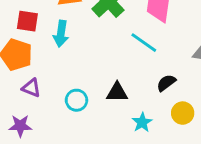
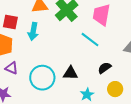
cyan circle: (76, 100) -> (42, 78), size x1.6

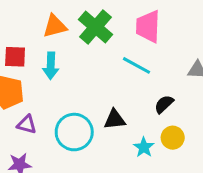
yellow circle: (115, 89) -> (173, 138), moved

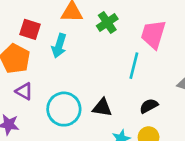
green cross: (96, 27) -> (107, 22), size x0.7
cyan line: (136, 65) -> (134, 66), turned 60

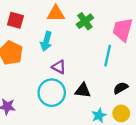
red square: (30, 29) -> (15, 20), moved
purple triangle: (24, 91) -> (59, 67), moved

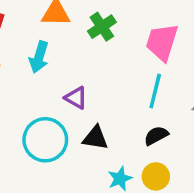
cyan line: (108, 56) -> (155, 91), moved
purple triangle: (59, 67) -> (76, 98), moved

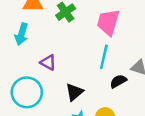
black semicircle: (156, 136) -> (118, 81), moved
black triangle: (95, 138) -> (74, 92), moved, turned -48

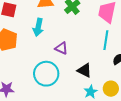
black triangle: (74, 92) -> (85, 70), turned -49

